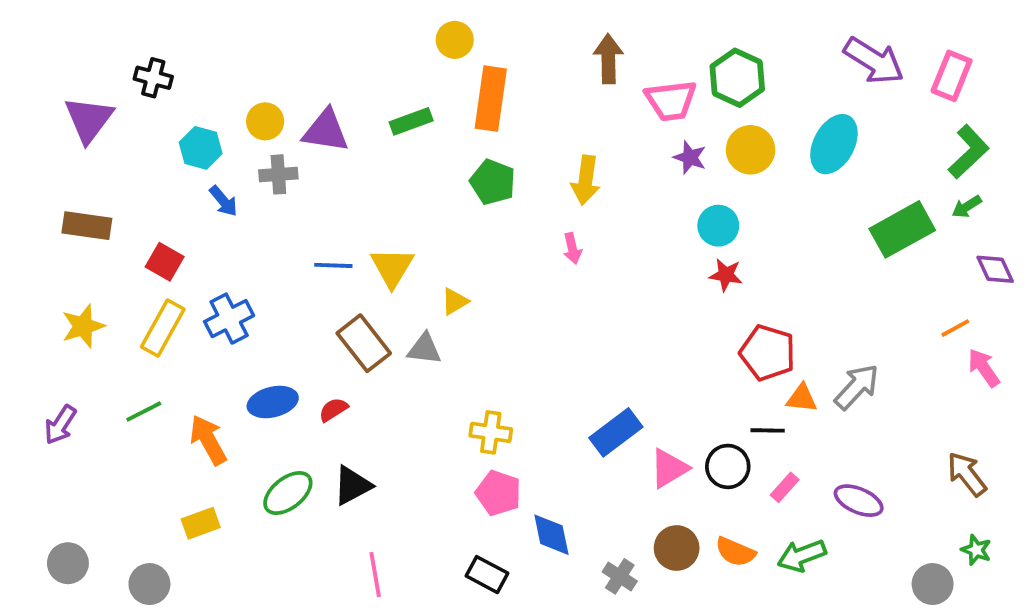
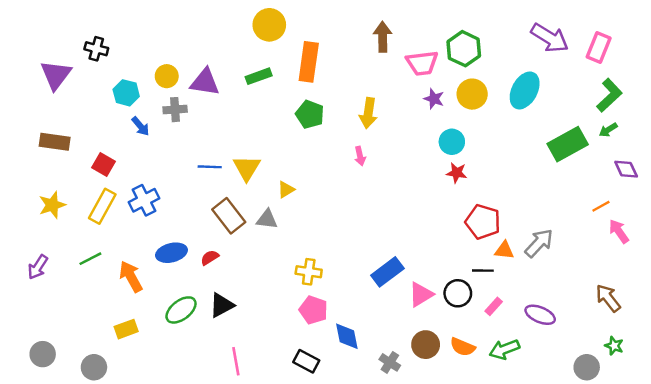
yellow circle: (455, 40) -> (269, 25), moved, size x1.4

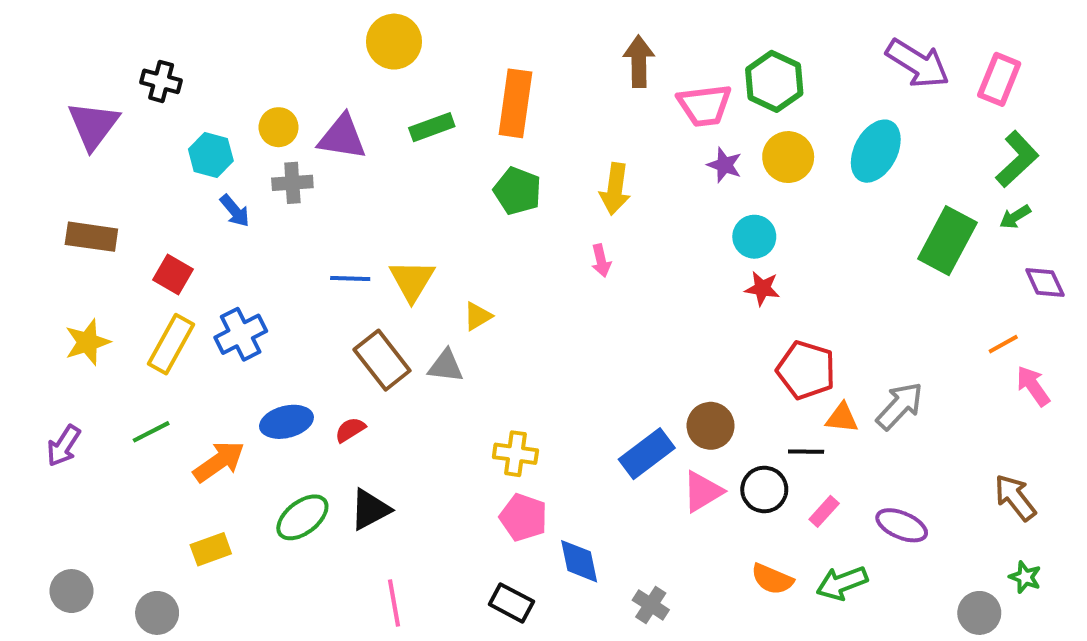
yellow circle: (269, 25) -> (394, 42), moved
green rectangle: (568, 144) -> (947, 241), turned -33
orange arrow: (131, 277) -> (219, 462), turned 84
brown circle: (426, 345) -> (711, 426), moved

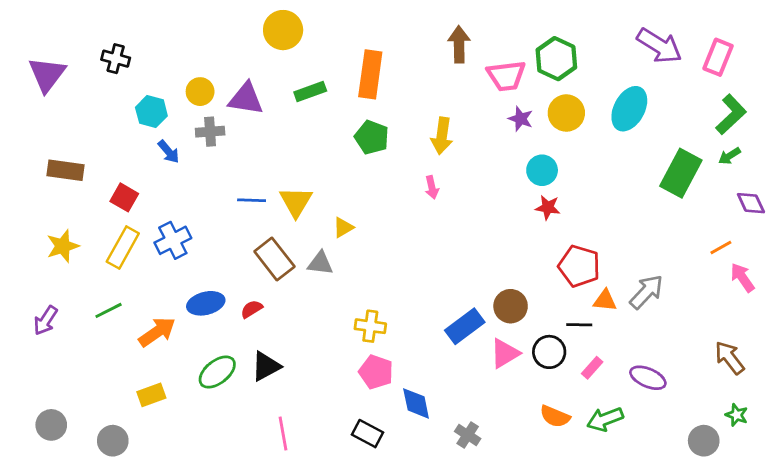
purple triangle: (93, 125) -> (47, 74), moved

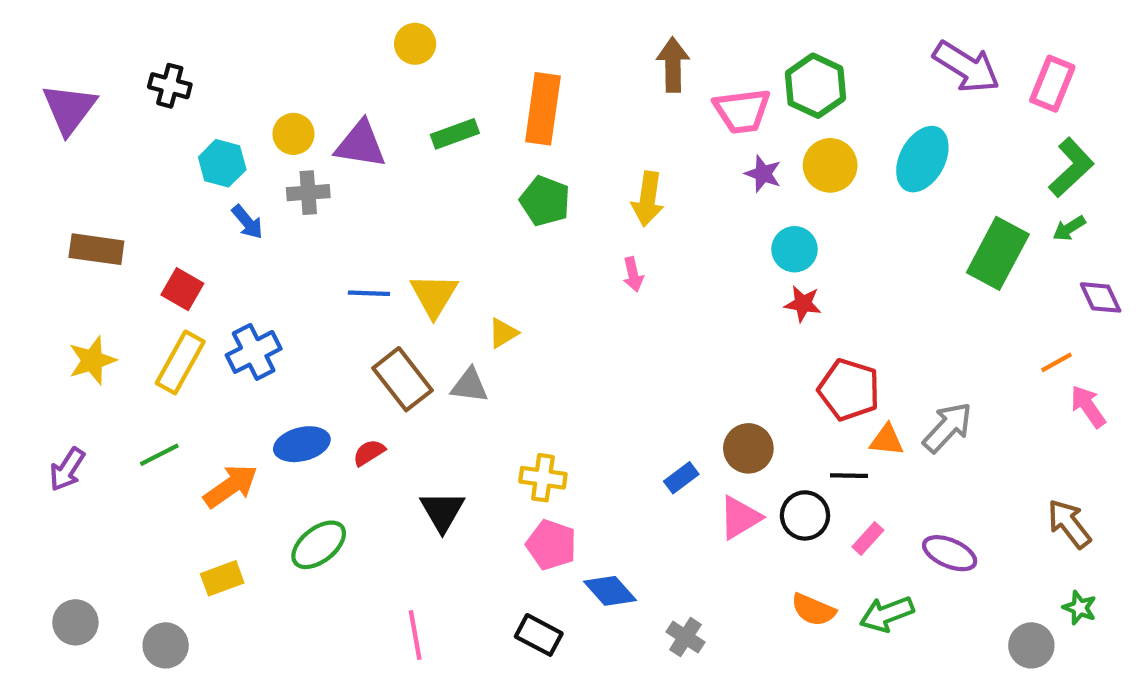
yellow circle: (283, 30) -> (415, 44), size x0.7
blue rectangle: (465, 326) -> (681, 478), size x0.6
black triangle: (266, 366) -> (442, 511), moved, turned -32
blue diamond: (416, 403) -> (610, 591), turned -30

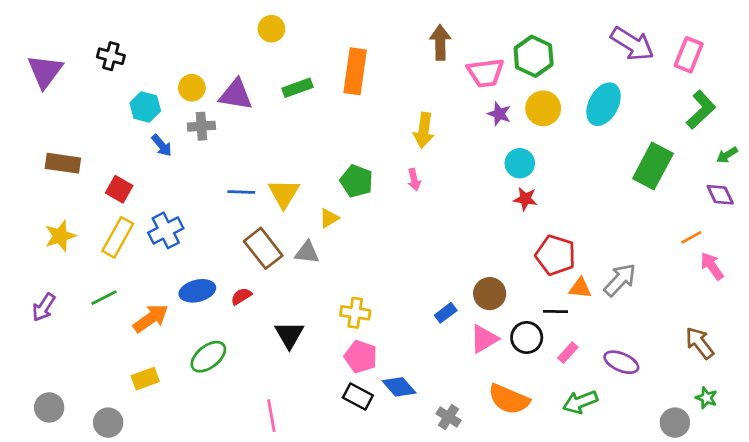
green pentagon: (545, 201) -> (357, 181), moved
green arrow: (1069, 228) -> (727, 155), moved
orange semicircle: (813, 610) -> (509, 399), moved, size x1.4
black rectangle: (539, 635) -> (358, 396), moved

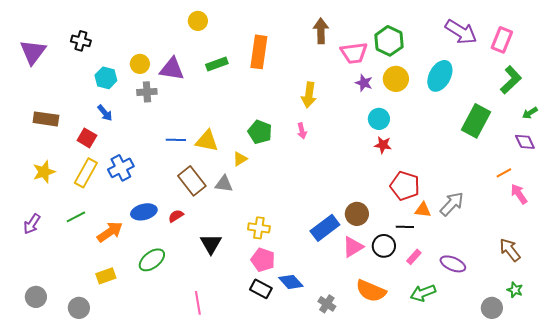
blue arrow: (162, 145) -> (105, 113), moved
yellow triangle: (284, 193) -> (207, 141), turned -50
blue rectangle: (446, 313) -> (325, 228), size x1.8

